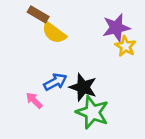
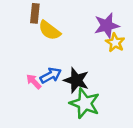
brown rectangle: (38, 14) -> (35, 13), turned 66
pink arrow: (34, 100) -> (34, 81), moved

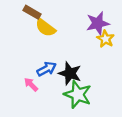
brown rectangle: (35, 13) -> (32, 12), turned -66
pink arrow: (34, 81) -> (31, 84), moved

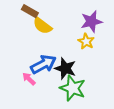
yellow star: (105, 39) -> (86, 41), moved
blue arrow: (47, 69) -> (43, 64), size x1.4

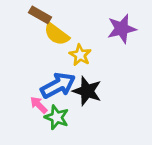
yellow star: (86, 41) -> (80, 55), moved
green star: (73, 88) -> (57, 117), moved, size x0.7

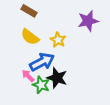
yellow semicircle: (57, 34) -> (30, 37), moved
black star: (87, 91) -> (57, 78), moved

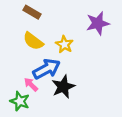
black star: (57, 78) -> (63, 87), turned 30
green star: (41, 85) -> (20, 101), moved

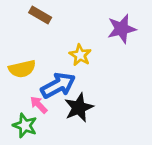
yellow semicircle: (33, 41) -> (22, 69), moved, turned -50

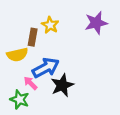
brown rectangle: (40, 15) -> (33, 37), moved, turned 70
yellow star: (80, 55) -> (50, 25), moved

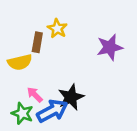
purple star: (96, 23) -> (110, 47), moved
blue arrow: (46, 68) -> (52, 111), moved

